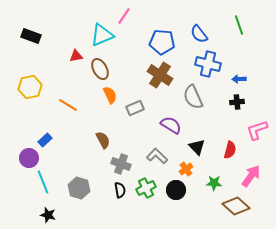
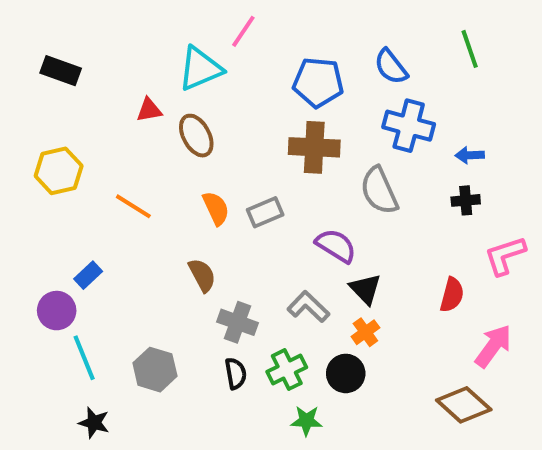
brown cross: (160, 75) -> (314, 147), turned -30
orange semicircle: (110, 95) -> (216, 208), moved
black triangle: (197, 147) -> (365, 289), moved
green star: (214, 183) -> (306, 421), moved

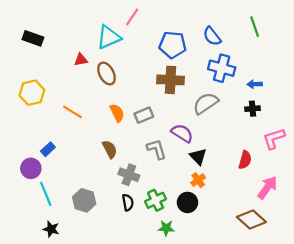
gray semicircle: (379, 191) -> (206, 103), turned 80
gray L-shape: (308, 307) -> (157, 149), moved, turned 30

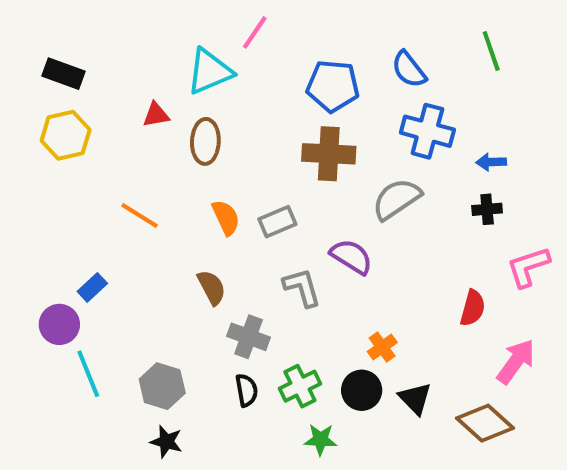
brown ellipse: (107, 74) -> (205, 141), turned 30
yellow hexagon: (32, 93) -> (66, 135), moved
black triangle: (198, 157) -> (415, 398), moved
black star: (51, 229) -> (166, 442), moved

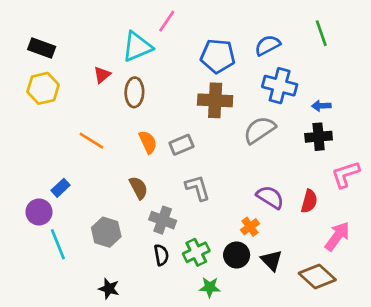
blue semicircle: (409, 69) -> (267, 45), turned 100
red triangle: (156, 115) -> (102, 75), turned -30
black cross: (487, 209) -> (319, 137), size x1.4
purple semicircle: (351, 257) -> (270, 197), moved
gray hexagon: (162, 386) -> (106, 232), moved

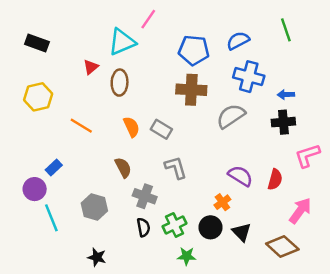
yellow hexagon: (43, 88) -> (38, 97), moved
gray rectangle: (181, 145) -> (161, 129), turned 54

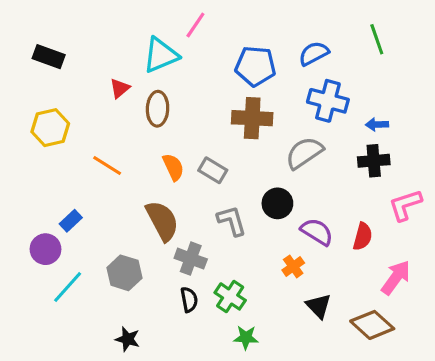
brown semicircle: (123, 168) -> (162, 221), size x1.5
cyan line: (51, 218) -> (68, 287), turned 64
green cross: (175, 225) -> (230, 296), turned -30
black circle: (210, 227) -> (277, 203), moved

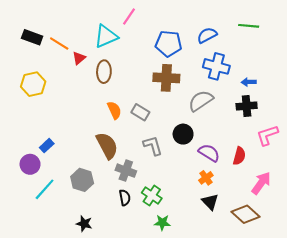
green line: (377, 39) -> (249, 26), turned -66
orange line: (107, 166) -> (59, 44), moved
orange cross: (293, 266) -> (206, 178), moved

